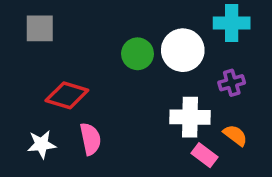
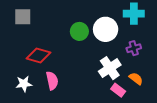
white cross: (190, 117) -> (110, 68), turned -35

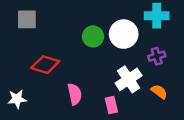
pink semicircle: (52, 81) -> (75, 94), moved
white star: (24, 84) -> (17, 99), moved
pink rectangle: (118, 90) -> (111, 105), moved, turned 40

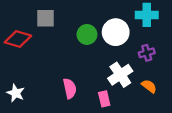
gray square: (27, 19) -> (46, 18), moved
red diamond: (45, 65) -> (18, 39), moved
white star: (17, 99) -> (16, 93), turned 30

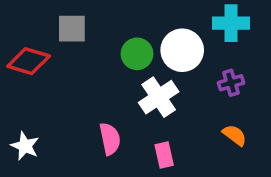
white cross: (120, 75) -> (159, 97), moved

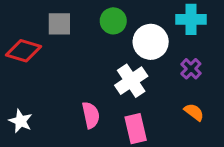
green circle: (137, 54) -> (113, 21), moved
purple cross: (231, 83) -> (191, 69), turned -30
pink rectangle: (164, 155) -> (136, 129), size x1.4

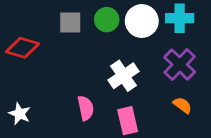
gray square: (59, 24) -> (70, 22), moved
white circle: (151, 42) -> (142, 21), moved
purple cross: (191, 69) -> (180, 65), size x1.6

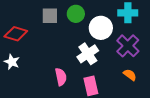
white circle: (142, 21) -> (101, 28), moved
white star: (20, 114) -> (12, 62), moved

